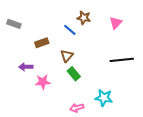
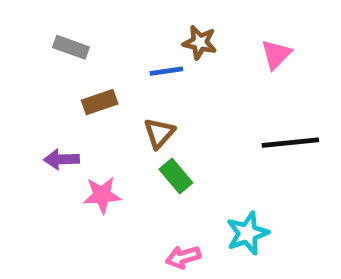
gray rectangle: (14, 24) -> (71, 47), moved
blue line: (70, 30) -> (166, 71), turned -48
cyan star: (104, 98) -> (247, 233), turned -30

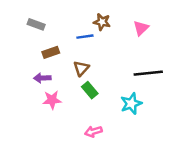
purple arrow: (61, 159) -> (42, 78), moved
cyan star: (247, 233) -> (131, 104), moved

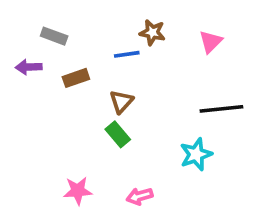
purple arrow: (42, 78) -> (29, 67), moved
green rectangle: (90, 90) -> (118, 134), moved
pink star: (52, 100) -> (78, 191), moved

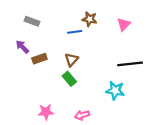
purple arrow: (29, 67) -> (22, 47), moved, turned 48
brown rectangle: (76, 78) -> (39, 59), moved
cyan star: (196, 154) -> (115, 91), turned 30

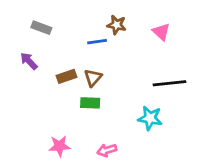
pink triangle: (124, 24) -> (161, 32), turned -32
brown rectangle: (39, 59) -> (66, 76), moved
green rectangle: (69, 79) -> (90, 103), turned -48

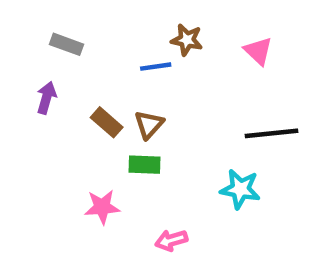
purple arrow: (29, 61) -> (46, 98), turned 60
brown rectangle: (66, 76) -> (107, 122), turned 60
pink star: (59, 146) -> (102, 207), moved

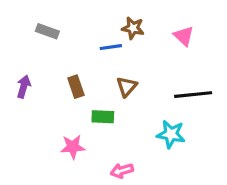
purple arrow: (46, 98) -> (24, 87), moved
brown rectangle: (107, 122) -> (76, 87), turned 30
brown triangle: (149, 125) -> (127, 87), moved

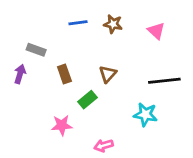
gray rectangle: (47, 31) -> (36, 50), moved
blue line: (111, 47) -> (78, 23), moved
green rectangle: (103, 117) -> (87, 100), turned -42

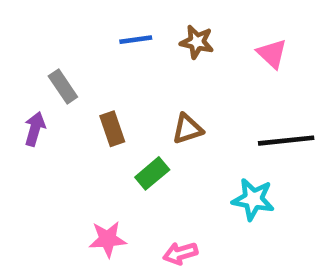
gray rectangle: (36, 50) -> (63, 87), turned 36
brown triangle: (108, 74) -> (187, 129), turned 30
pink star: (62, 125) -> (108, 239), moved

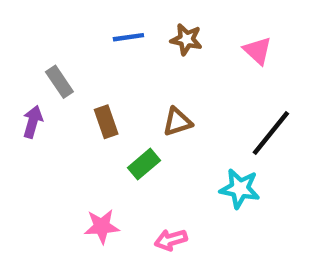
black line: (286, 141) -> (271, 133), turned -45

